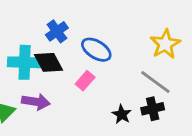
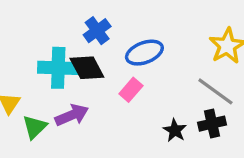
blue ellipse: (96, 50) -> (144, 53), turned -52
purple arrow: (36, 102) -> (72, 115), turned -32

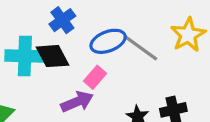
gray line: (215, 91) -> (141, 48), moved
purple arrow: (72, 115) -> (77, 102), moved

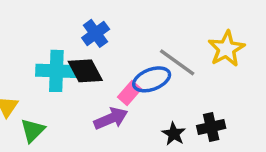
blue ellipse: (108, 41) -> (152, 79), moved

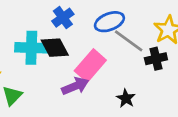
blue ellipse: (152, 79) -> (109, 22), moved
pink rectangle: (130, 93) -> (90, 66), size x1.6
black cross: (211, 127) -> (156, 59), moved

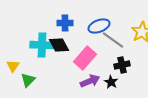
blue cross: (63, 18) -> (65, 23), turned 35
black cross: (156, 59) -> (122, 65), moved
purple arrow: (75, 86) -> (90, 81), moved

